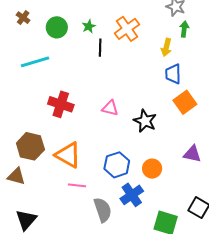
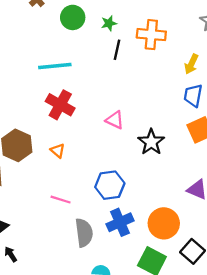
orange cross: (127, 29) -> (151, 35), turned 30
cyan line: (35, 62) -> (55, 66), moved
orange triangle: (68, 155) -> (58, 151), moved, size x0.5
orange circle: (152, 169) -> (164, 223), moved, size x1.4

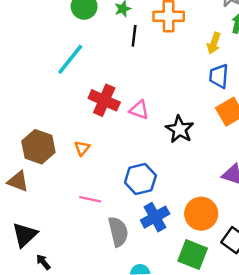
cyan line: (55, 66) -> (70, 59), turned -40
red cross: (60, 105) -> (104, 100), moved
orange triangle: (58, 151) -> (82, 148), turned 35

